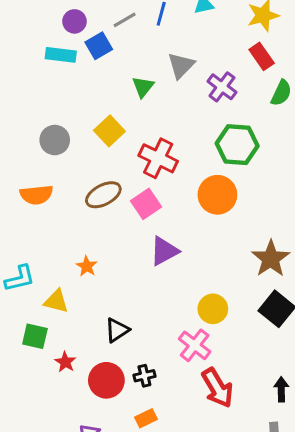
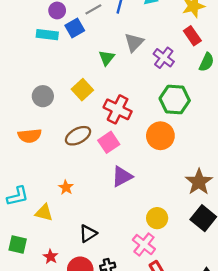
green square: (35, 336) -> (18, 245), moved

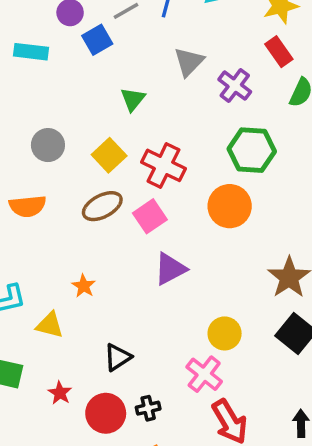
cyan rectangle: (47, 35) -> (31, 52), moved
green triangle: (107, 58) -> (133, 99), moved
yellow square: (82, 90) -> (109, 155), moved

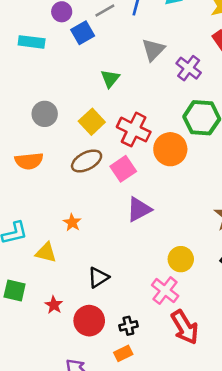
orange circle: (230, 206) -> (170, 149), moved
black cross: (148, 408) -> (128, 326), moved

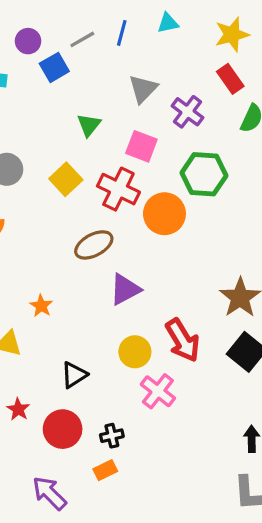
brown ellipse: (87, 161) -> (94, 245), moved
pink square: (123, 169) -> (141, 146), moved, turned -35
yellow circle: (181, 259) -> (135, 352), moved
red arrow: (185, 327) -> (183, 340), moved

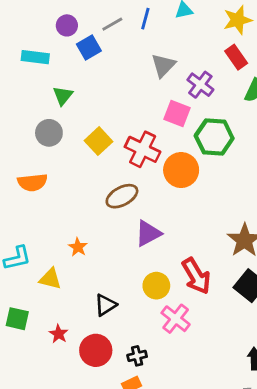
green triangle: (89, 125) -> (63, 96), moved
pink square: (141, 146) -> (177, 114), moved

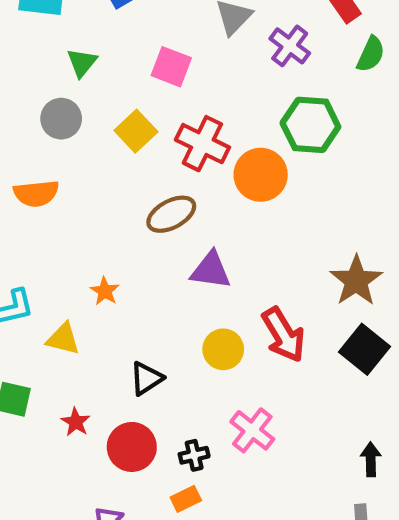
pink square: (177, 114) -> (171, 67), moved
purple triangle: (148, 233) -> (211, 270), turned 36
pink cross: (176, 319) -> (252, 430), moved

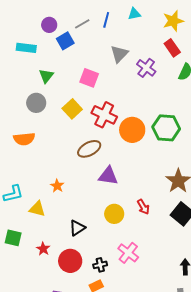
green hexagon: (310, 125) -> (166, 128), moved
red arrow: (283, 335) -> (143, 207), size x0.6

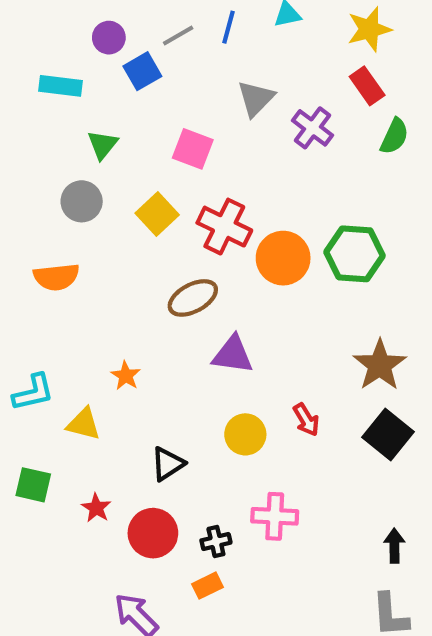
pink cross: (128, 253) -> (275, 516), turned -35

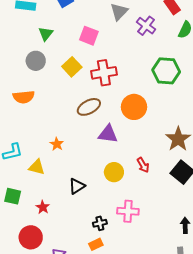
red cross: (224, 227) -> (104, 73), turned -35
green hexagon: (354, 254) -> (166, 71), moved
orange circle: (283, 258) -> (134, 107), moved
red circle: (153, 533) -> (31, 237), moved

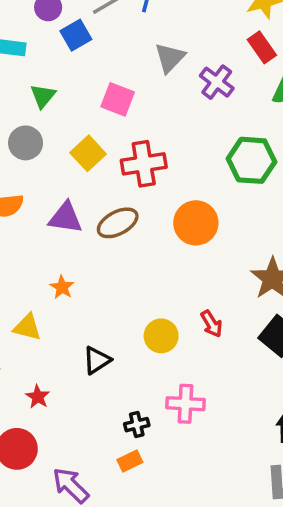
purple triangle: (108, 134) -> (65, 218), moved

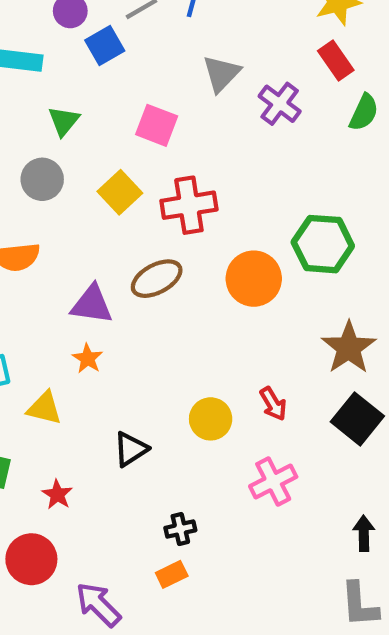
green hexagon: (252, 160) -> (323, 244), moved
purple triangle: (65, 218) -> (92, 305), moved
pink cross: (185, 404) -> (273, 482), moved, turned -30

